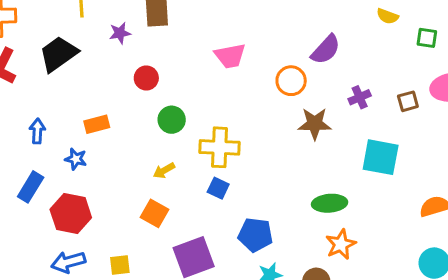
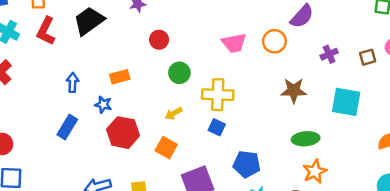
pink trapezoid: (230, 56) -> (234, 43), moved
brown star: (315, 124) -> (294, 91), moved
red hexagon: (71, 213) -> (123, 133), moved

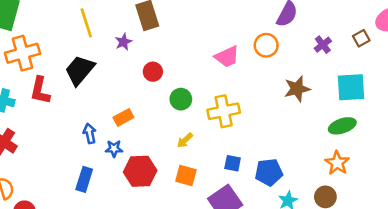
blue arrow: (72, 83) -> (90, 133), moved
blue square: (217, 127) -> (233, 163), moved
green ellipse: (306, 139) -> (342, 126), moved

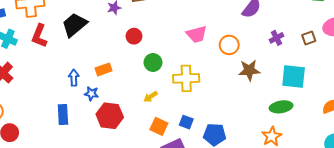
orange circle: (266, 45) -> (229, 45), moved
orange square: (186, 175) -> (159, 126), moved
blue rectangle: (84, 179) -> (63, 115), turned -30

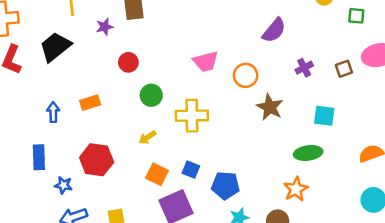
brown star: (249, 70) -> (270, 107), turned 30
cyan square: (294, 77) -> (324, 116), size x0.7
blue star: (91, 94) -> (63, 185), moved

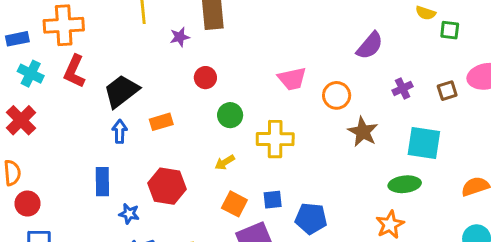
green square: (356, 16) -> (450, 30), moved
black trapezoid: (55, 47) -> (121, 91), moved
cyan square: (324, 116) -> (424, 143), size x1.4
blue square: (191, 170) -> (273, 200), turned -30

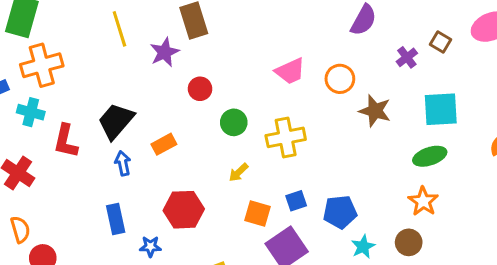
purple star: (180, 37) -> (164, 52), size x1.4
red L-shape: (74, 71) -> (66, 141), moved
cyan cross: (31, 74) -> (31, 112), moved
brown square: (447, 91) -> (441, 42), moved, turned -30

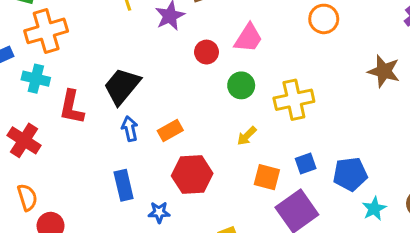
pink trapezoid: (290, 71) -> (248, 38), moved, turned -32
orange circle: (340, 79) -> (324, 19), moved
orange rectangle: (164, 144) -> (170, 130), moved

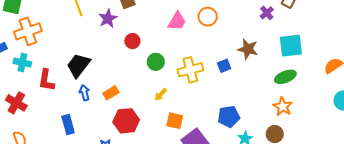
pink trapezoid: (248, 38) -> (177, 21), moved
blue square: (306, 164) -> (224, 66), moved
blue rectangle: (124, 185) -> (68, 124), moved

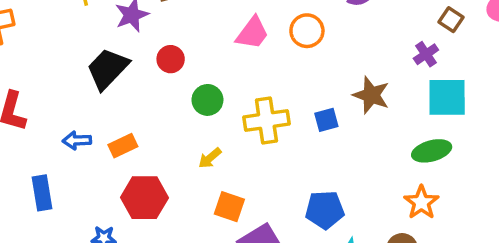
purple cross: (267, 13) -> (426, 54), moved
black trapezoid: (78, 65) -> (108, 69), moved
blue arrow: (85, 93) -> (77, 140), turned -84

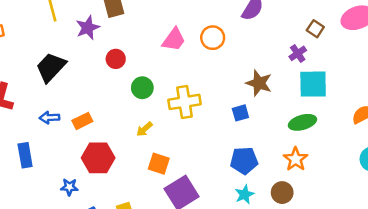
black trapezoid: (108, 69) -> (51, 67), moved
blue square: (326, 120) -> (240, 113), moved
blue pentagon: (325, 210) -> (244, 161), moved

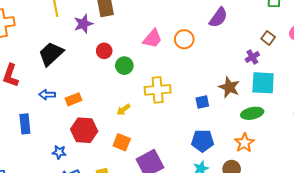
brown star: (259, 83) -> (229, 87), moved
green circle: (142, 88) -> (124, 66), moved
orange square: (159, 164) -> (122, 142), moved

